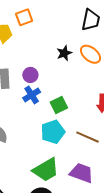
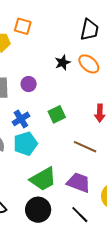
orange square: (24, 17) -> (23, 26), turned 36
blue cross: (32, 95) -> (21, 119), moved
cyan pentagon: (53, 132) -> (25, 144), moved

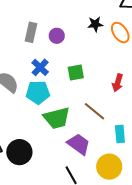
blue cross: (21, 119) -> (40, 67), turned -30
green trapezoid: (43, 179) -> (57, 118), moved
black circle: (38, 210) -> (19, 152), moved

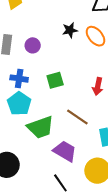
blue cross: (40, 67) -> (19, 79), turned -30
cyan pentagon: (38, 92) -> (19, 104), turned -30

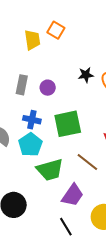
green square: (55, 80) -> (68, 124), size x1.6
purple trapezoid: (65, 151) -> (73, 195), turned 90

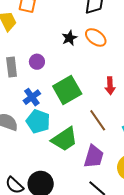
blue cross: (32, 120) -> (32, 97), turned -30
brown line: (87, 162) -> (98, 120), turned 35

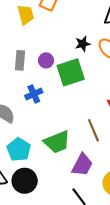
green square: (67, 90) -> (71, 72), moved
cyan pentagon: (38, 121) -> (19, 150), moved

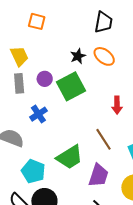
yellow trapezoid: (26, 15) -> (19, 56), moved

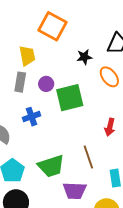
orange square: (37, 21) -> (53, 26), size x1.6
black star: (78, 56) -> (84, 57), moved
purple trapezoid: (98, 175) -> (75, 191), turned 60

